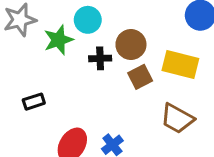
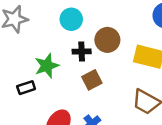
green star: (58, 40) -> (47, 66), moved
brown square: (140, 77) -> (92, 80), moved

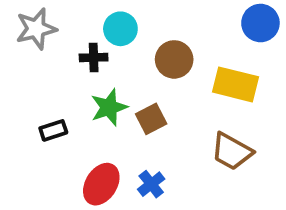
black cross: (82, 52) -> (94, 58), moved
green star: (47, 66) -> (109, 107), moved

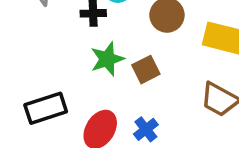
black rectangle: (53, 130) -> (46, 108), moved, size x1.6

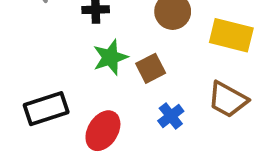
blue cross: (146, 129) -> (171, 116), moved

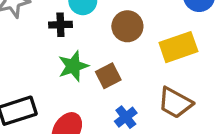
yellow rectangle: (231, 35) -> (178, 47), turned -33

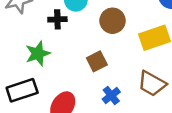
green star: (73, 66) -> (38, 53), moved

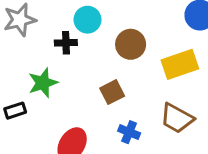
black rectangle: (22, 90) -> (15, 111), moved, size x0.6
blue cross: (111, 95) -> (129, 132), turned -30

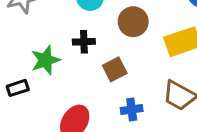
black cross: (66, 43) -> (84, 42), moved
blue cross: (129, 132) -> (132, 109), turned -30

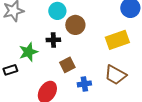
brown circle: (133, 22) -> (75, 25), moved
brown square: (115, 69) -> (67, 65), moved

